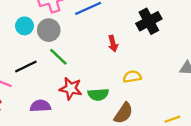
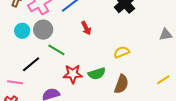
red arrow: (113, 44) -> (86, 28), moved

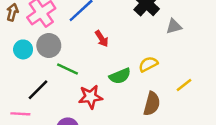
gray triangle: (166, 35) -> (174, 26), moved
green semicircle: (97, 74) -> (120, 76), moved
yellow line: (163, 80) -> (184, 85), moved

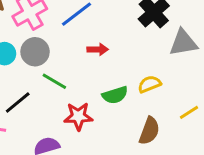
gray triangle: (174, 26) -> (183, 43), size x1.5
red arrow: (102, 39) -> (98, 49), turned -63

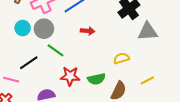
green semicircle: (115, 95) -> (96, 79), moved

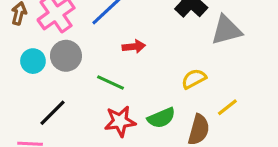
green line: (56, 50) -> (111, 82), moved
yellow line: (147, 80) -> (227, 107), moved

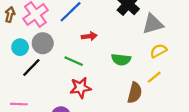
yellow semicircle: (194, 79) -> (158, 51), moved
black line: (53, 113) -> (31, 67), moved
green semicircle: (161, 118) -> (121, 60), moved, turned 30

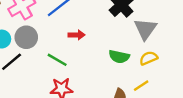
gray triangle: (153, 24) -> (145, 29), turned -45
green semicircle: (121, 60) -> (119, 57), moved

